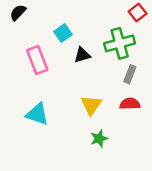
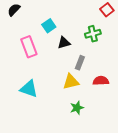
green cross: (120, 43) -> (93, 34), size x0.7
gray rectangle: (130, 74) -> (80, 63), moved
yellow triangle: (91, 105) -> (71, 82), turned 42

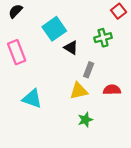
cyan square: (49, 26) -> (54, 29), size x1.5
black triangle: (64, 43) -> (71, 48), turned 48
pink rectangle: (29, 47) -> (17, 52), moved

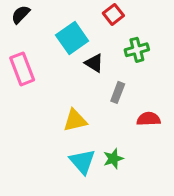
red square: (119, 11) -> (113, 14), moved
yellow triangle: (79, 91) -> (75, 120), moved
cyan triangle: (32, 99) -> (82, 162), moved, turned 30

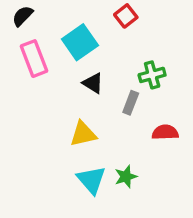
green cross: (137, 50) -> (152, 75), moved
black triangle: (94, 63) -> (93, 83), moved
pink rectangle: (22, 69) -> (34, 59), moved

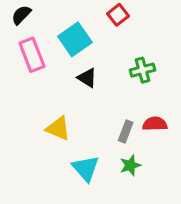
gray rectangle: (131, 103) -> (126, 132), moved
yellow triangle: (83, 134) -> (58, 128), moved, turned 36
green star: (126, 177) -> (130, 165), moved

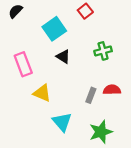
pink rectangle: (32, 55) -> (23, 64), moved
green star: (130, 165) -> (101, 132), moved, size x1.5

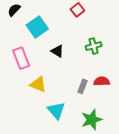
cyan square: (54, 29) -> (37, 27), moved

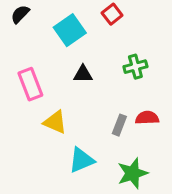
cyan square: (37, 27) -> (70, 30), moved
black triangle: (57, 51) -> (83, 74), turned -32
cyan triangle: (56, 111) -> (81, 160), turned 48

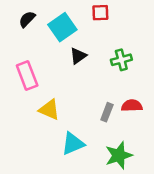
black semicircle: (20, 14) -> (27, 19), moved
red square: (112, 14) -> (100, 13), turned 36
black triangle: (83, 74) -> (78, 56), moved, turned -36

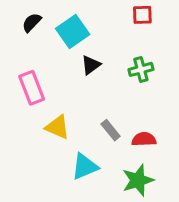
red square: (100, 13) -> (142, 15), moved
red semicircle: (132, 106) -> (144, 139), moved
gray rectangle: (107, 112) -> (111, 130), moved, turned -60

